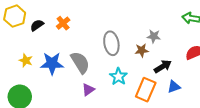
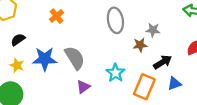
black semicircle: (37, 25) -> (18, 40), moved
gray ellipse: (111, 43) -> (115, 20), moved
yellow star: (26, 60) -> (17, 65), moved

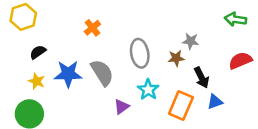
orange cross: (56, 16) -> (92, 28), moved
gray ellipse: (115, 20) -> (140, 53), moved
black arrow: (163, 62) -> (202, 78), turned 96
purple triangle: (83, 87) -> (122, 107), moved

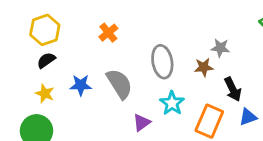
yellow hexagon: (23, 17) -> (45, 30), moved
blue star: (68, 74) -> (81, 85), size x0.7

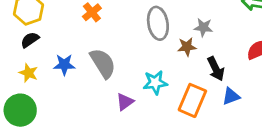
gray ellipse: (162, 62) -> (158, 23), moved
cyan star: (172, 103) -> (155, 83), turned 30

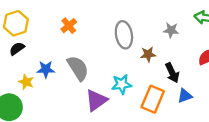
gray star: (203, 27) -> (171, 30), moved
yellow star: (28, 73) -> (26, 82), moved
purple triangle: (125, 102) -> (96, 100), size x1.5

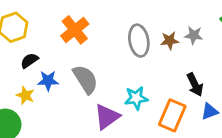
orange cross: (69, 26) -> (75, 30), size x1.5
black semicircle: (17, 49) -> (29, 61), moved
brown star: (148, 54) -> (170, 41), moved

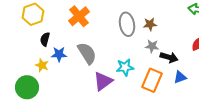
gray star: (194, 35) -> (152, 46), moved
black semicircle: (29, 61) -> (45, 39), turned -40
black arrow: (195, 85) -> (169, 57), turned -48

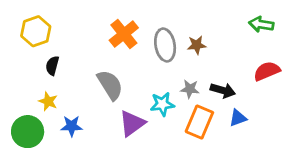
orange cross: (79, 16) -> (124, 34), moved
gray star: (152, 46) -> (190, 89), moved
blue star: (59, 54) -> (72, 126), moved

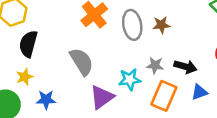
black semicircle: (52, 66) -> (28, 44), size x1.5
yellow star: (48, 101) -> (25, 77), turned 30

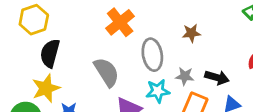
gray ellipse: (132, 25) -> (152, 55), moved
yellow star: (25, 77) -> (46, 88), size x1.5

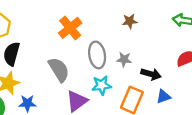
brown star: (191, 33) -> (130, 21), moved
gray star: (185, 76) -> (124, 59), moved

